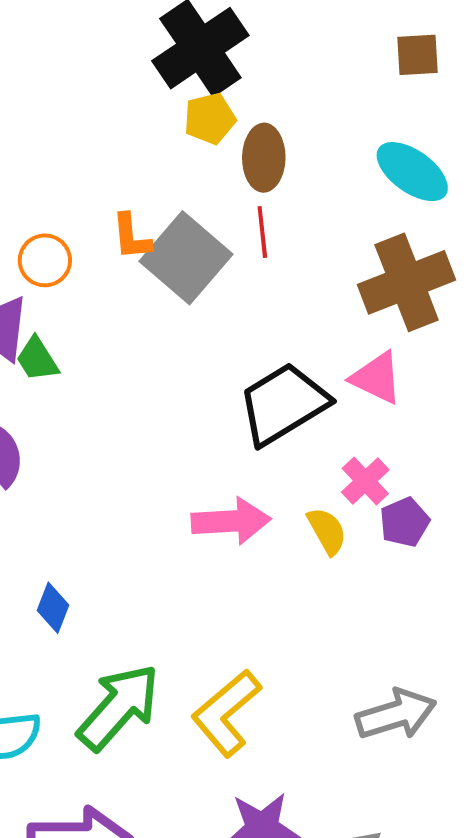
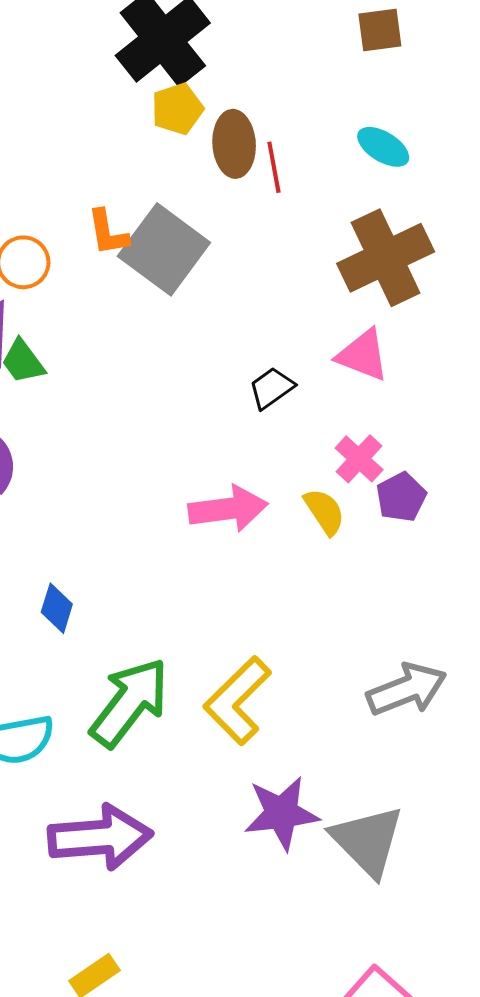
cyan ellipse: (412, 172) -> (383, 147), size x0.7
red line: (262, 232) -> (274, 167), moved
black trapezoid: (283, 404) -> (272, 388), size x0.5

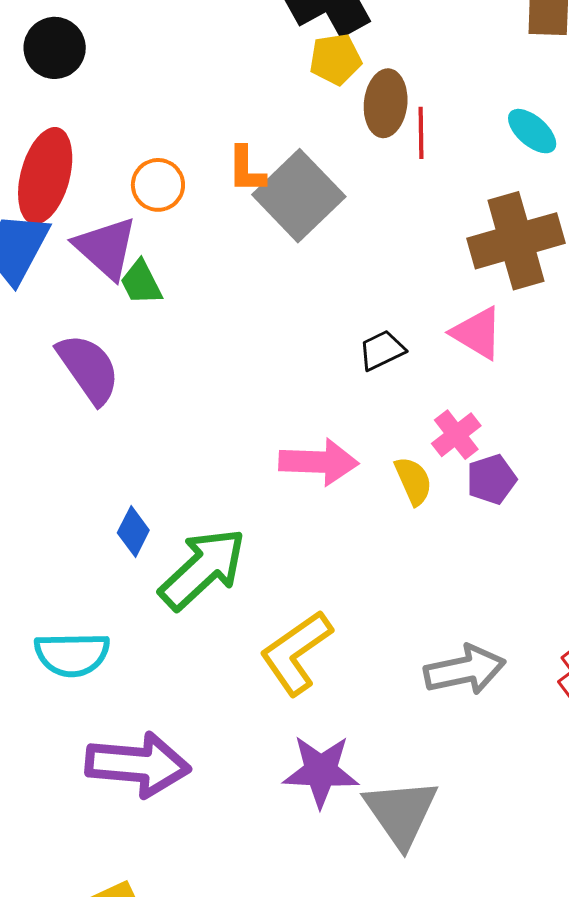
green arrow: (130, 702) -> (203, 569), moved

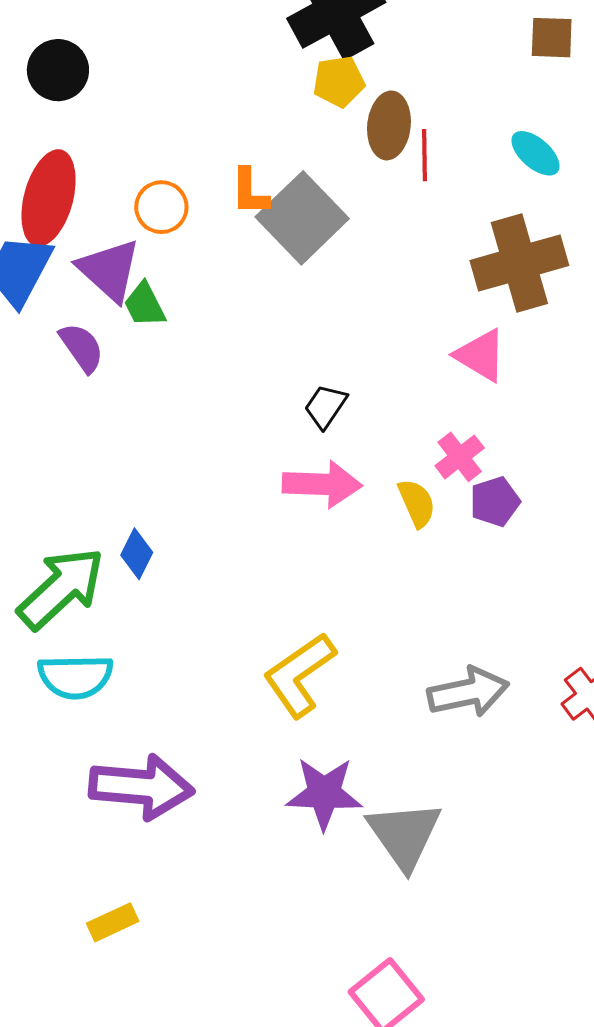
black trapezoid: (382, 350) -> (326, 406), moved, turned -30
purple semicircle: (88, 369) -> (82, 348), moved, size x0.7
green arrow: (203, 569) -> (61, 588), moved

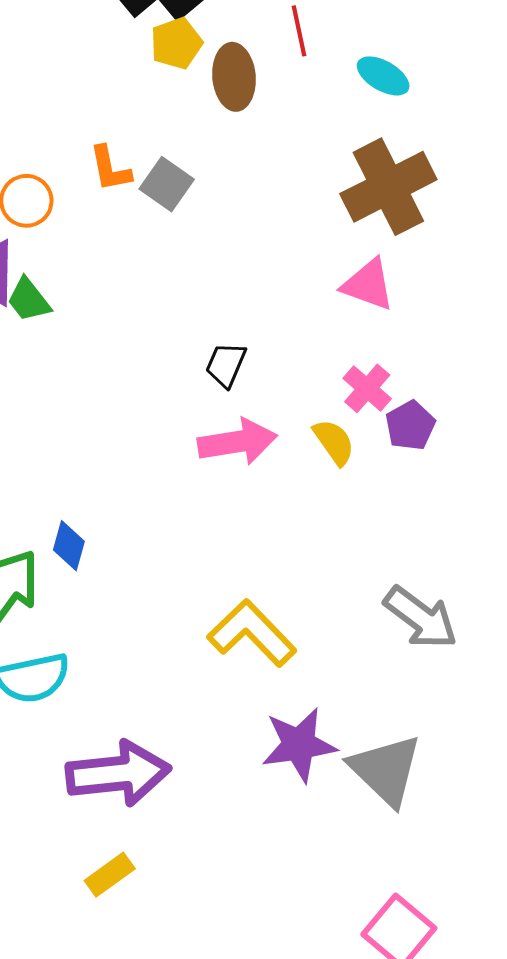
red line: (424, 155) -> (299, 31), moved
gray square: (302, 218) -> (167, 184), size x0.6
yellow L-shape: (299, 675) -> (252, 633), turned 92
gray arrow: (468, 692) -> (421, 618), turned 60
yellow rectangle: (113, 922) -> (110, 875), moved

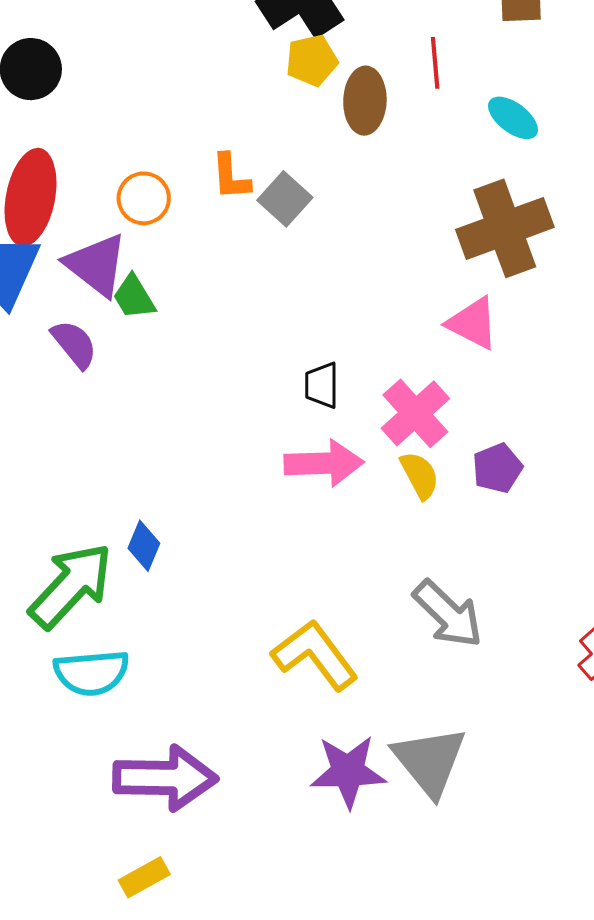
black trapezoid: (226, 365) -> (322, 385), turned -30
pink cross: (367, 388) -> (415, 413), moved, size x1.4
gray arrow: (421, 618) -> (448, 614), moved
gray triangle: (386, 770) -> (430, 761), moved

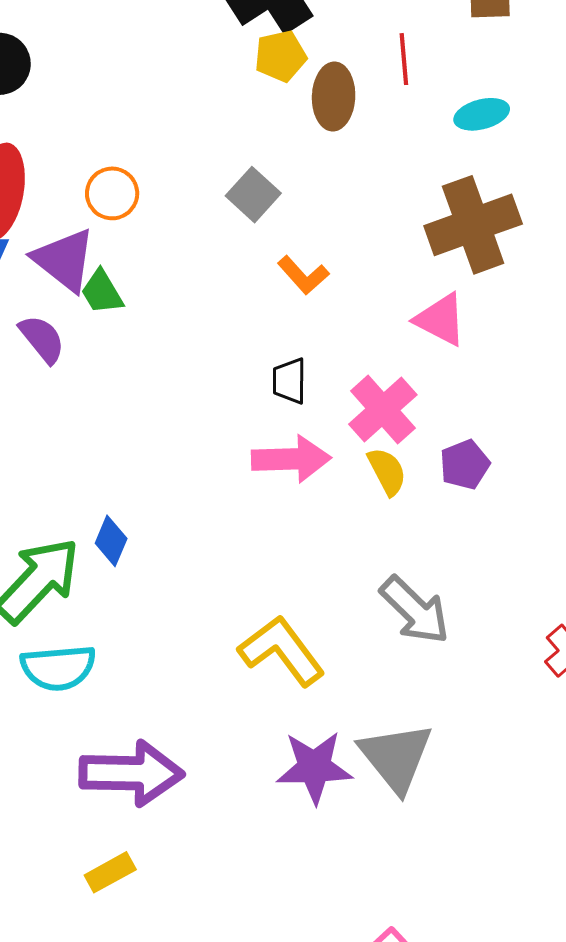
cyan ellipse: (513, 118) -> (482, 114), turned -52
orange L-shape: (231, 177) -> (303, 275), moved, turned -38

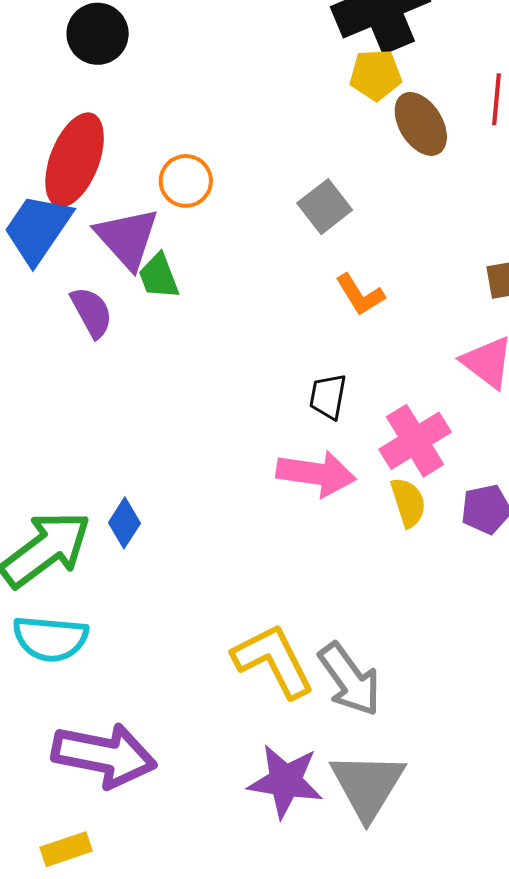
brown ellipse: (334, 97) -> (421, 124), turned -44
gray arrow: (415, 610) -> (350, 679), moved

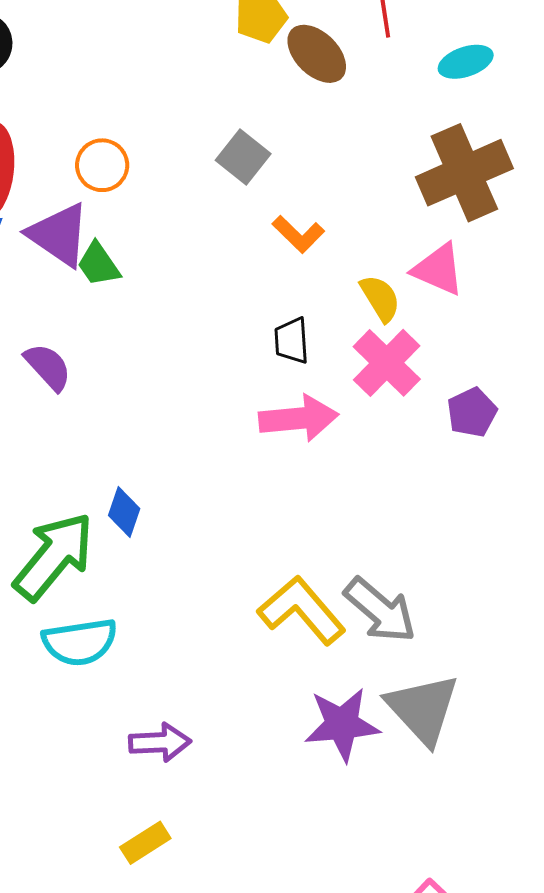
purple semicircle: (92, 312) -> (48, 367), moved
yellow semicircle: (408, 502) -> (380, 298), moved
purple arrow: (104, 755) -> (160, 742), size x0.6

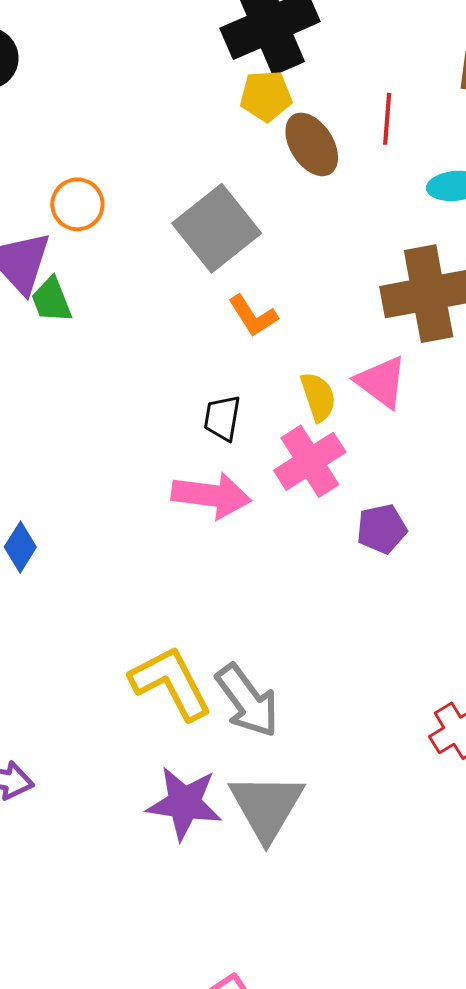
gray square: (243, 157) -> (217, 228), size x1.6

